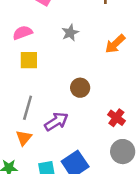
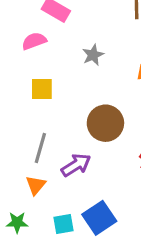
pink semicircle: (23, 33) -> (34, 41), moved
brown circle: (80, 88) -> (105, 123), size x1.5

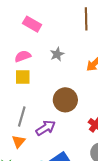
pink semicircle: (34, 41) -> (23, 56), moved

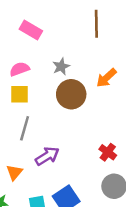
brown circle: (65, 100) -> (71, 94), moved
gray line: (22, 116) -> (25, 128), moved

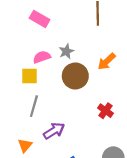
pink semicircle: (20, 69) -> (42, 57), moved
red cross: (108, 152) -> (105, 111), moved

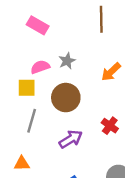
brown circle: (75, 76) -> (66, 98), moved
purple arrow: (54, 131) -> (71, 139), moved
orange triangle: (25, 145) -> (22, 164), turned 48

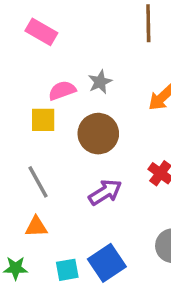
pink rectangle: (38, 25) -> (41, 32), moved
gray line: (32, 121) -> (38, 182), moved, turned -45

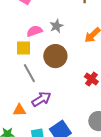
gray line: (38, 182) -> (29, 73), moved
purple arrow: (105, 192) -> (41, 99), moved

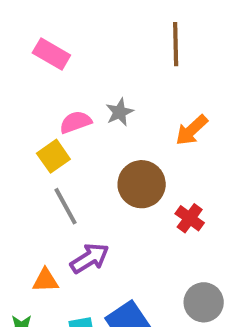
yellow square: (23, 48) -> (53, 156), turned -35
brown circle: (55, 56) -> (142, 184), moved

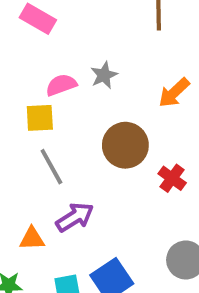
yellow square: (53, 156) -> (40, 118), turned 32

